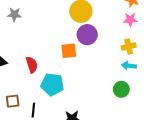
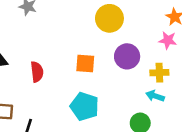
purple circle: (87, 35) -> (127, 56), moved
cyan pentagon: (52, 84) -> (85, 106), moved

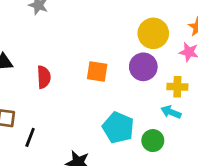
yellow circle: (109, 18) -> (153, 33), moved
cyan pentagon: (85, 106) -> (118, 128), moved

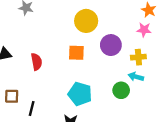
yellow circle: (153, 33) -> (86, 21), moved
cyan pentagon: (118, 128) -> (80, 94), moved
green circle: (153, 141) -> (121, 90), moved

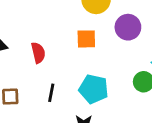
black line: (32, 109) -> (51, 93), moved

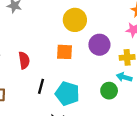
black line: (51, 93) -> (41, 86), moved

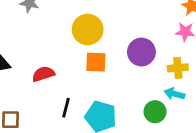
yellow circle: (75, 20) -> (88, 29), moved
red semicircle: (24, 60) -> (43, 74), turned -98

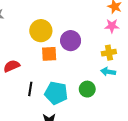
purple circle: (141, 52) -> (71, 41), moved
green circle: (155, 112) -> (87, 89), moved

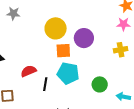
red semicircle: (12, 66) -> (28, 71), moved
cyan arrow: (108, 72) -> (123, 97), moved
cyan pentagon: (56, 93) -> (68, 73), moved

